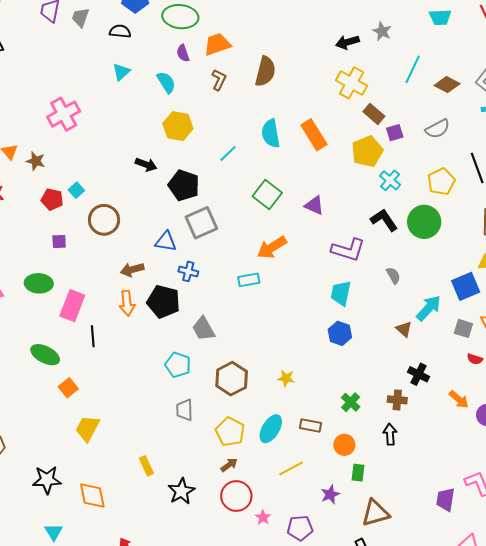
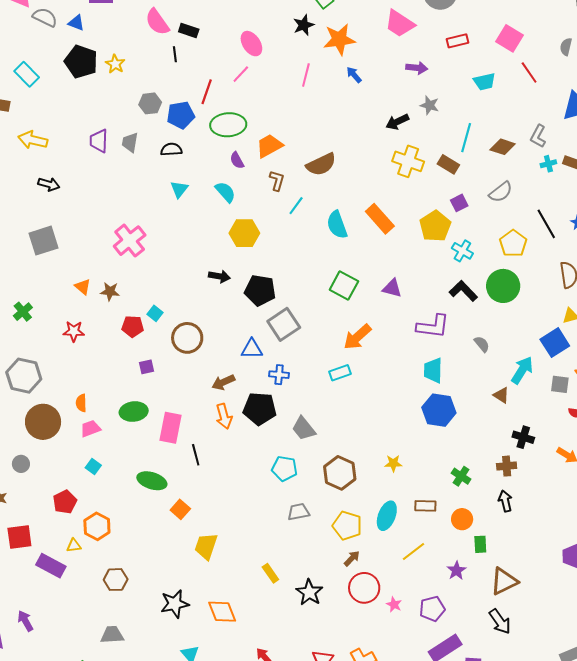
brown semicircle: (265, 71) -> (321, 164), turned 60
brown rectangle: (374, 114) -> (448, 164), moved
cyan line: (228, 153) -> (296, 206), moved
blue hexagon: (340, 333) -> (439, 410), size x1.4
gray trapezoid: (184, 410) -> (299, 512), turned 90

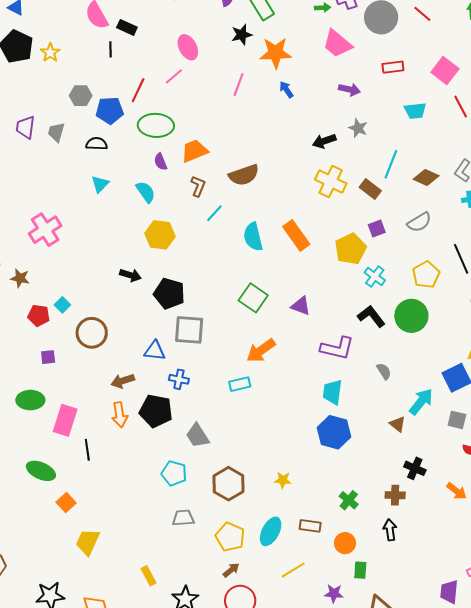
gray square: (284, 324) -> (189, 330), turned 32
purple star: (456, 570) -> (334, 594), turned 30

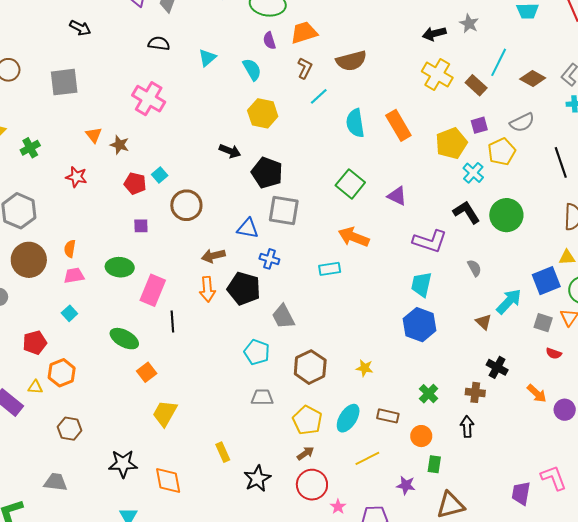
black semicircle: (97, 144) -> (159, 43), moved
pink cross: (45, 230) -> (149, 99), turned -32
yellow pentagon: (426, 275) -> (502, 152), moved
orange arrow: (261, 350) -> (354, 237), turned 52

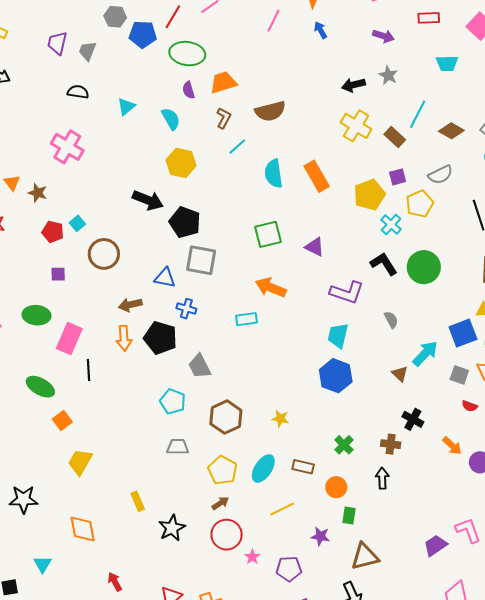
black arrow: (230, 151) -> (148, 200), size x1.4
green square: (350, 184) -> (268, 234), turned 36
black star: (123, 464) -> (24, 499), moved
purple trapezoid: (521, 493) -> (435, 545), turned 45

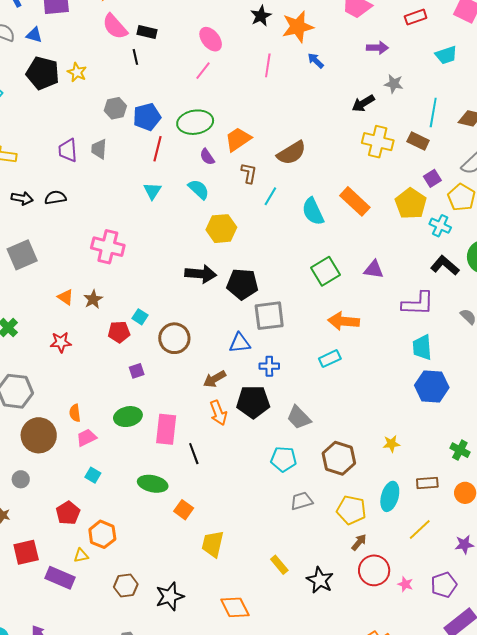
red line: (173, 17) -> (158, 149), moved
black semicircle: (78, 92) -> (55, 198), moved
brown star: (38, 193) -> (93, 299), turned -30

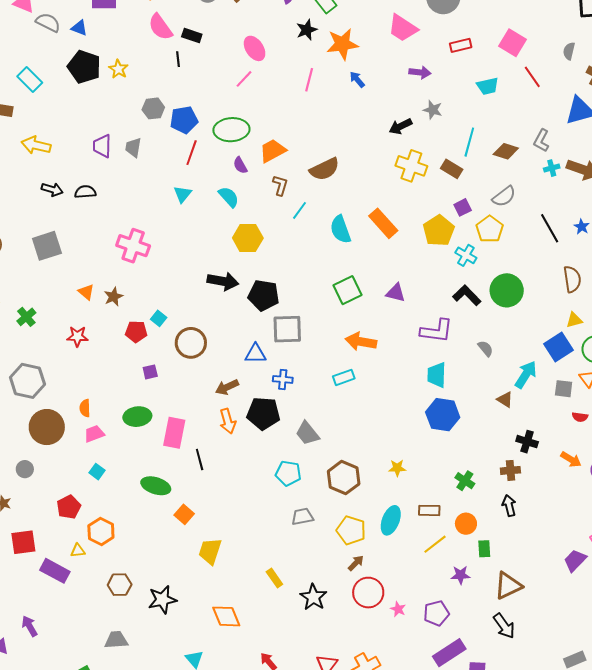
yellow line: (420, 530) -> (435, 544), moved

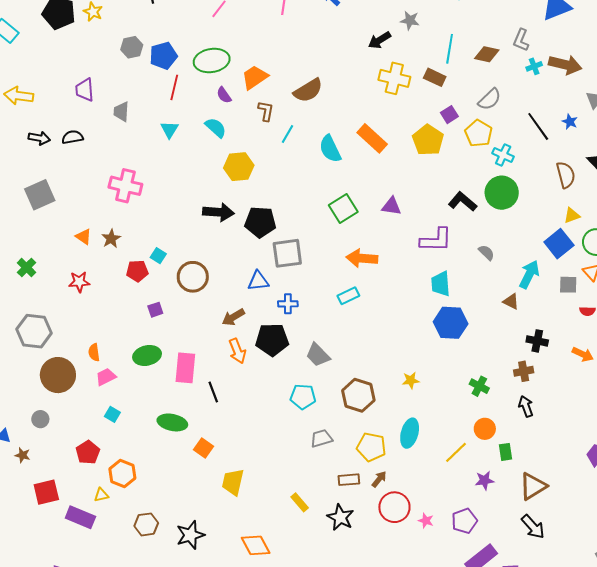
gray trapezoid: (133, 147) -> (121, 112), moved
cyan cross: (466, 255) -> (503, 155), moved
brown rectangle: (429, 510) -> (349, 480), moved

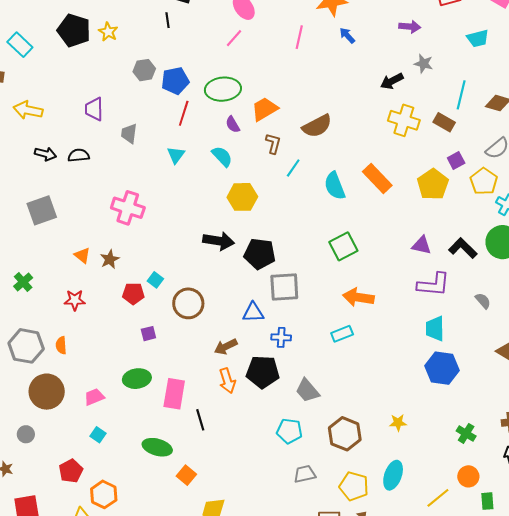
purple triangle: (391, 206) -> (422, 245), moved
orange semicircle: (94, 352) -> (61, 345), moved

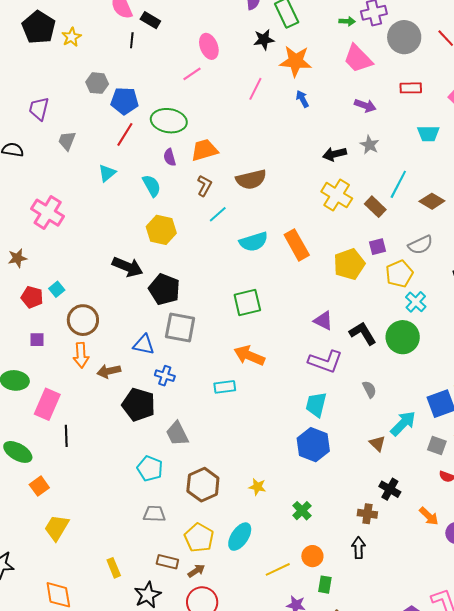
cyan semicircle: (335, 186) -> (254, 242), turned -100
orange arrow: (227, 381) -> (81, 355), moved
green cross: (466, 433) -> (302, 511), moved

